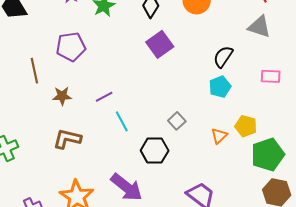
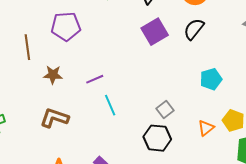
black semicircle: (223, 57) -> (194, 29), moved
black hexagon: (155, 151) -> (157, 138), moved

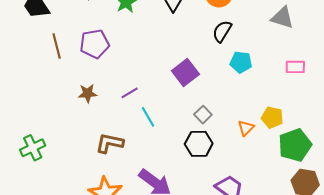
purple square: (155, 32) -> (185, 72), moved
brown line: (27, 47) -> (57, 46), moved
cyan pentagon: (211, 79) -> (241, 62), moved, turned 30
brown L-shape: (54, 118) -> (110, 143), moved

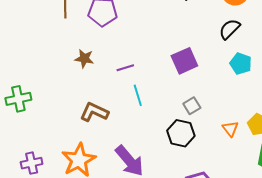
orange triangle: (246, 128) -> (230, 129), turned -36

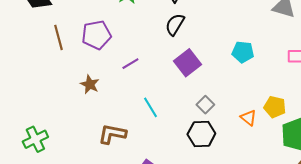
black semicircle: (230, 29) -> (175, 24), moved
brown star: (84, 59) -> (90, 84), turned 30
purple line: (125, 68) -> (130, 64), moved

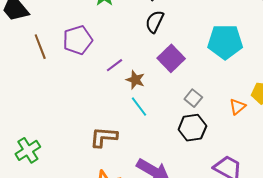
cyan pentagon: (243, 52) -> (225, 42), size x1.6
brown star: (90, 84) -> (135, 80), moved
orange triangle: (248, 118) -> (237, 107), turned 48

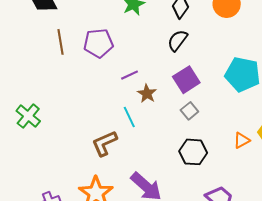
gray square: (193, 98) -> (189, 111), moved
cyan line: (139, 107) -> (129, 117), moved
brown L-shape: (104, 137) -> (104, 143), turned -40
green cross: (28, 150) -> (28, 116), moved, turned -30

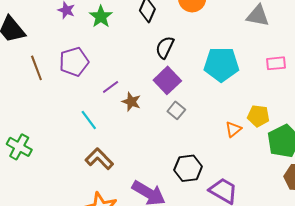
black semicircle: (178, 40) -> (165, 47), moved
cyan line: (129, 117) -> (89, 120), moved
brown L-shape: (104, 143) -> (99, 159), turned 80
black hexagon: (193, 152) -> (188, 168), moved

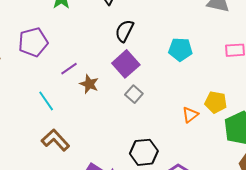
cyan pentagon: (221, 64) -> (180, 49), size x0.7

